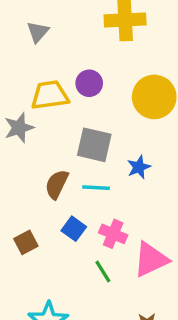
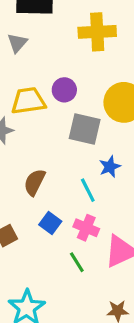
gray square: (94, 145) -> (85, 129), moved
cyan line: (96, 188) -> (88, 190), moved, turned 60

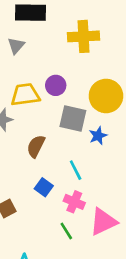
blue star: (110, 167) -> (98, 136), moved
brown semicircle: (35, 182) -> (36, 146), moved
blue square: (50, 223) -> (44, 187), moved

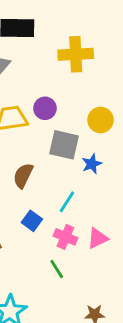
yellow circle: (106, 96) -> (101, 120), size x0.7
cyan line: (76, 170) -> (67, 202), turned 60
pink triangle: (103, 222) -> (98, 238), moved, size x0.7

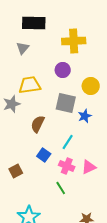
purple circle: (45, 108) -> (63, 70), moved

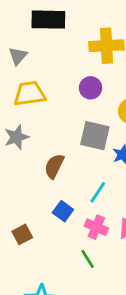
gray triangle: (23, 48) -> (18, 56), moved
yellow trapezoid: (30, 85) -> (30, 94), moved

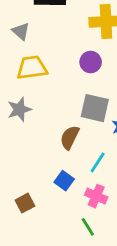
gray triangle: (18, 56) -> (21, 31), turned -30
brown semicircle: (54, 166) -> (70, 137), moved

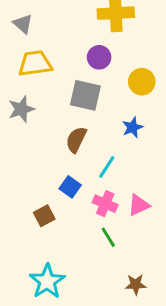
gray square: (95, 108) -> (85, 95), moved
brown square: (25, 203) -> (44, 216), moved
green line: (88, 227) -> (108, 237), moved

